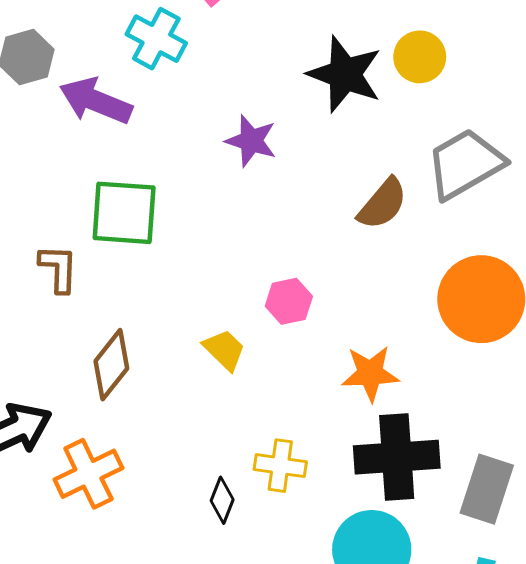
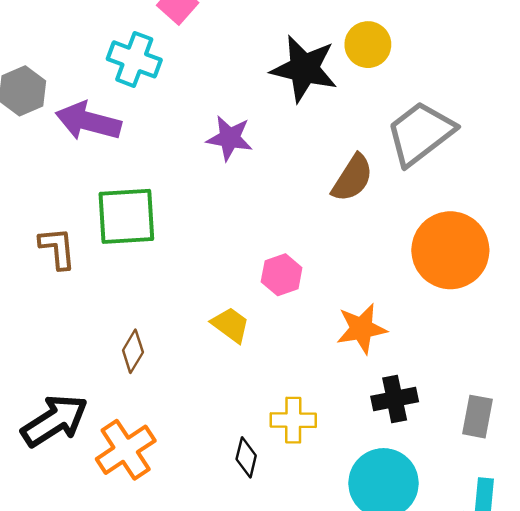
brown L-shape: (59, 269) -> (57, 248), moved
brown diamond: (111, 365) -> (133, 351), size x0.7
black cross: (397, 457) -> (395, 399), size x0.6
gray rectangle: (487, 489) -> (477, 417), size x0.7

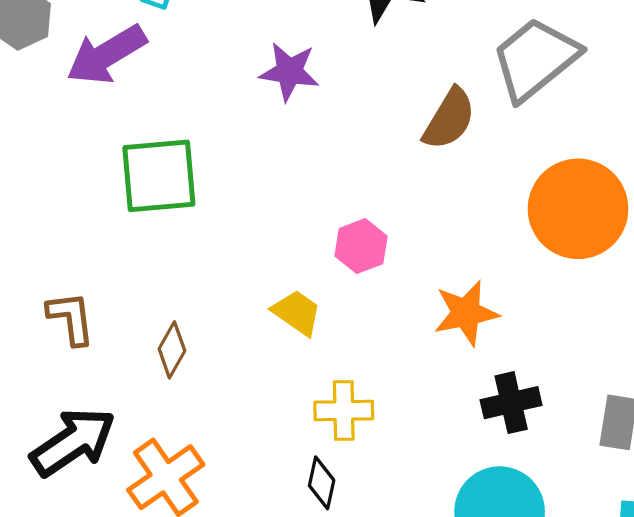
purple arrow: (88, 121) -> (106, 55), turned -44
brown L-shape: (57, 248) -> (71, 318), moved
yellow cross: (293, 420) -> (344, 410), moved

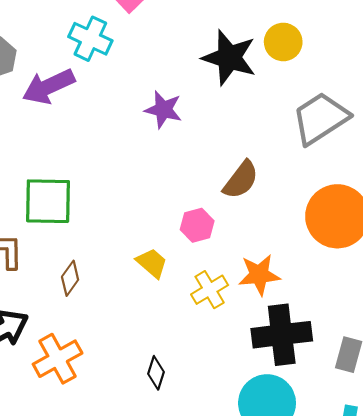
brown semicircle: (449, 119) -> (241, 180), moved
green square: (159, 176) -> (48, 201), moved
black cross: (511, 403) -> (282, 335), size x1.6
yellow cross: (344, 410) -> (210, 290), moved, turned -36

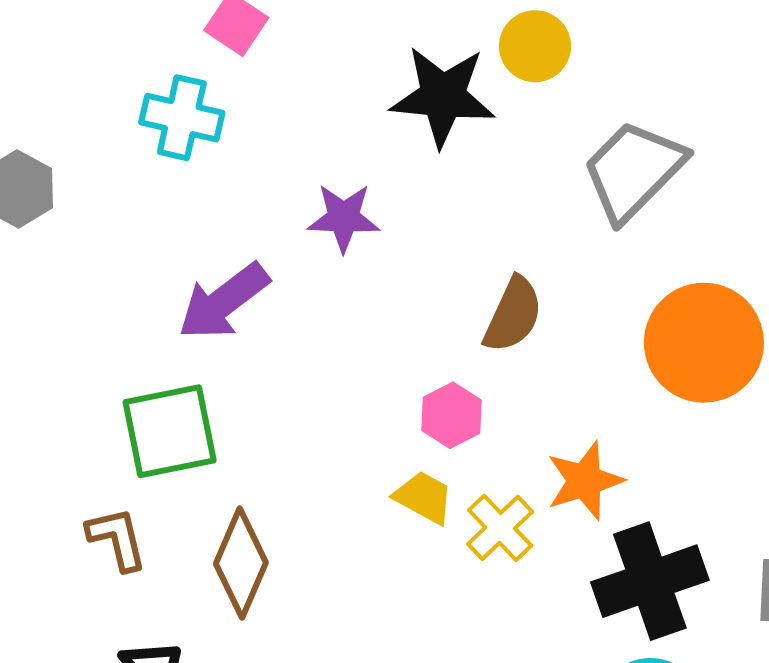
purple arrow: (49, 86) -> (223, 302), moved
yellow trapezoid: (152, 263) -> (424, 497), moved
brown diamond: (70, 278) -> (241, 563), size x1.6

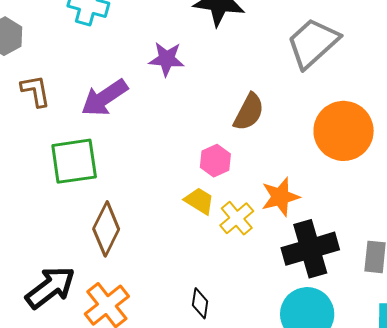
brown L-shape: (117, 539) -> (36, 91), moved

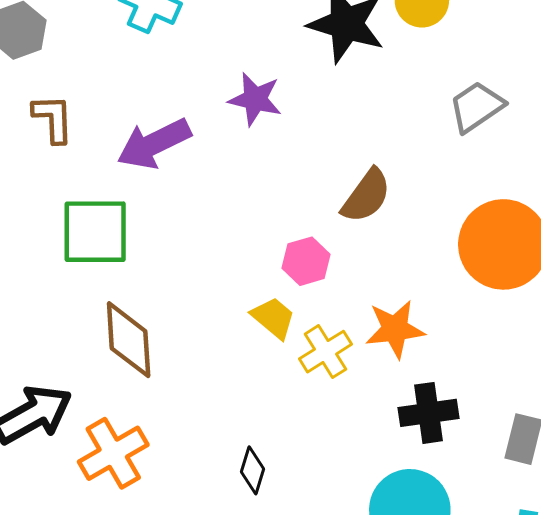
gray trapezoid: (313, 43) -> (477, 107), size x0.7
brown diamond: (106, 229) -> (129, 340), turned -38
black cross: (310, 249) -> (428, 413), size x0.7

